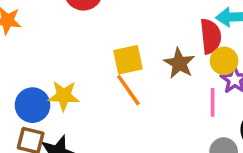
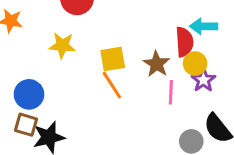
yellow star: (64, 96) -> (62, 45), moved
pink line: (213, 102) -> (171, 92), moved

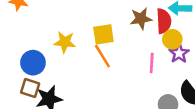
yellow star: (62, 45) -> (65, 42), moved
brown star: (157, 64) -> (141, 19), moved, turned 30

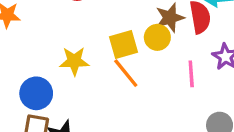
yellow circle: (172, 39) -> (157, 37), moved

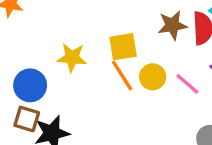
yellow circle: (157, 37) -> (153, 77), moved
pink line: (191, 74) -> (187, 84), turned -52

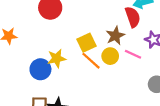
brown star: (172, 25) -> (115, 36), moved
blue circle: (30, 85) -> (40, 69), moved

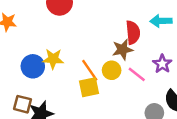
red semicircle: (133, 17) -> (133, 32), moved
yellow square: (86, 43) -> (89, 87), moved

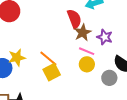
brown star: (122, 50) -> (83, 33), moved
yellow circle: (112, 70) -> (87, 64), moved

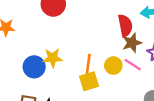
orange line: (48, 58) -> (88, 65), turned 48
yellow circle: (87, 64) -> (113, 66), moved

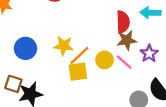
yellow star: (53, 58) -> (64, 46), moved
orange line: (88, 65) -> (79, 55), turned 30

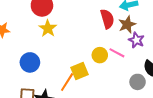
brown star: (127, 40) -> (127, 24), moved
yellow star: (64, 46) -> (48, 28), moved, turned -30
orange line: (79, 55) -> (67, 82), moved

